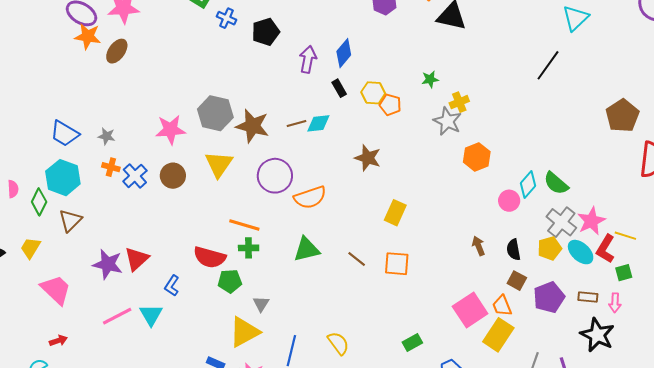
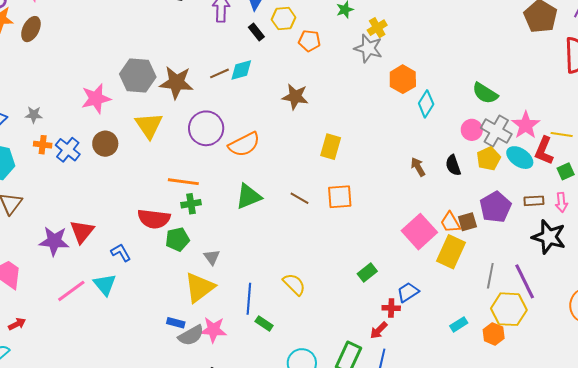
yellow hexagon: (373, 93) -> (284, 19), moved
cyan diamond: (528, 185) -> (426, 104), moved
pink circle: (509, 201) -> (472, 130), moved
brown square: (517, 281) -> (467, 222), moved, turned -36
blue L-shape: (172, 286) -> (121, 253), turned 125

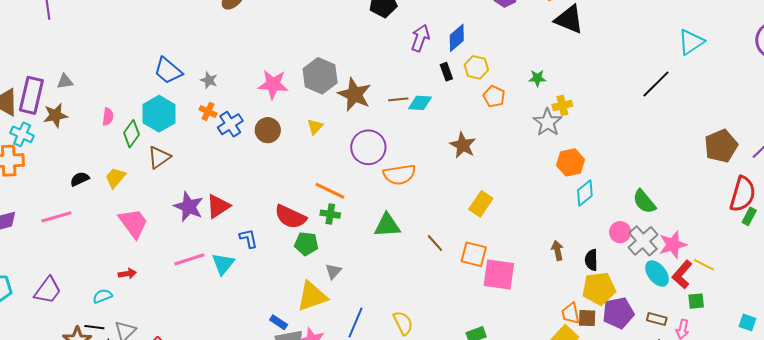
yellow triangle: (149, 125) -> (315, 127), size x0.6
yellow pentagon: (489, 159) -> (599, 289), moved, size x1.4
pink square: (419, 232) -> (499, 275), moved, turned 32

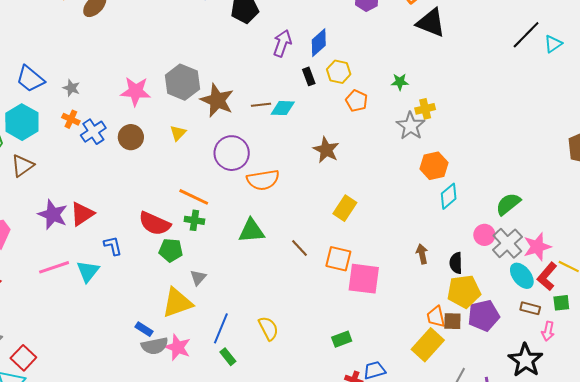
cyan triangle: (691, 42) -> (553, 44), size x0.7
black line: (656, 84) -> (526, 35), moved
green semicircle: (644, 202) -> (508, 204), turned 92
brown rectangle: (657, 319) -> (530, 308), moved

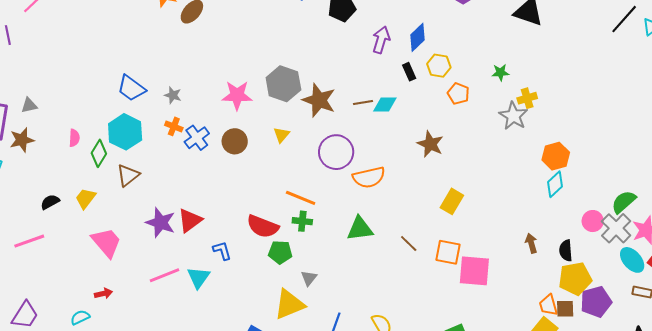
orange hexagon: (434, 166) -> (556, 156), moved
green semicircle: (508, 204) -> (624, 202), moved

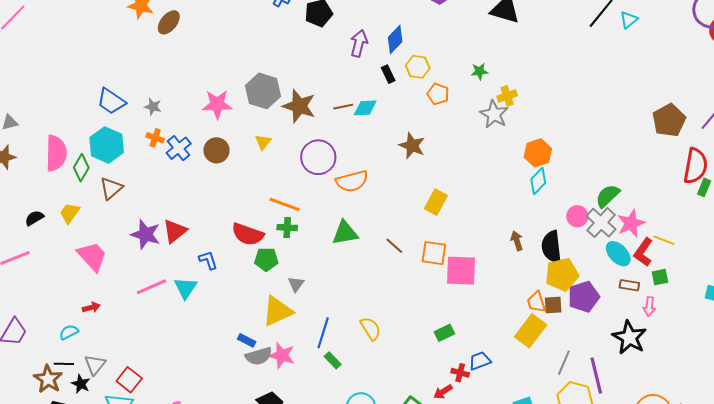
pink semicircle: (74, 138) -> (56, 153), size x2.0
black semicircle: (566, 251) -> (552, 247), size x1.5

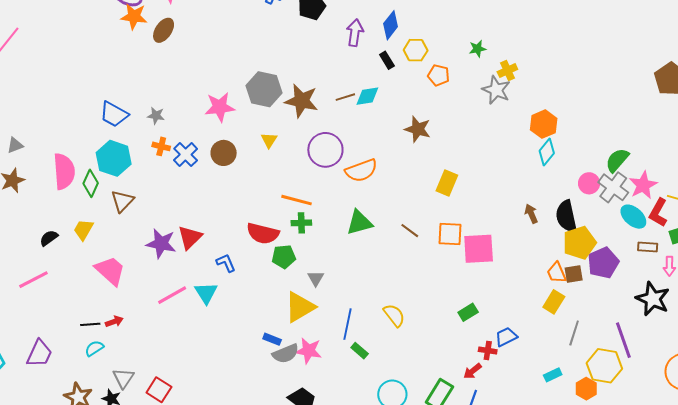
yellow rectangle: (531, 331) -> (554, 302), size x0.7
gray line: (564, 363) -> (574, 333), moved
black line: (64, 364) -> (90, 324), moved

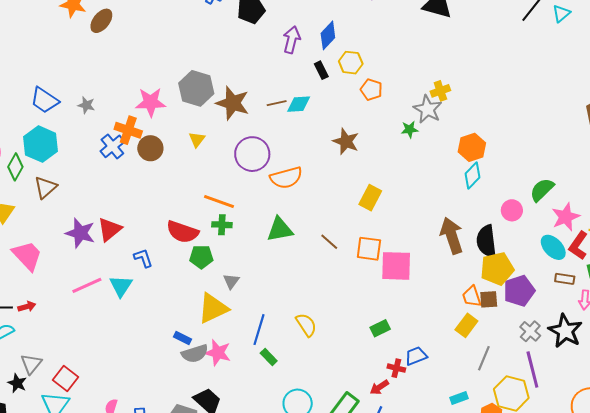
green star: (478, 49) -> (410, 129), moved
orange cross: (161, 146) -> (128, 130), moved, size x1.5
gray cross: (613, 187) -> (530, 331), moved, size x0.7
brown arrow: (531, 214) -> (452, 236), size x1.8

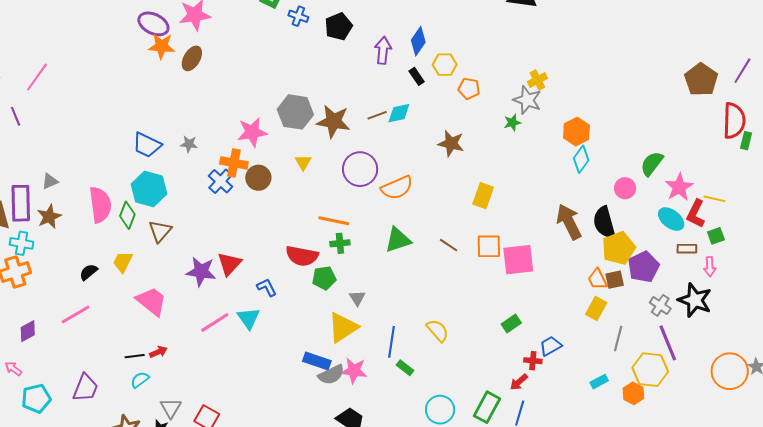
blue rectangle: (183, 338) -> (317, 361), size x1.5

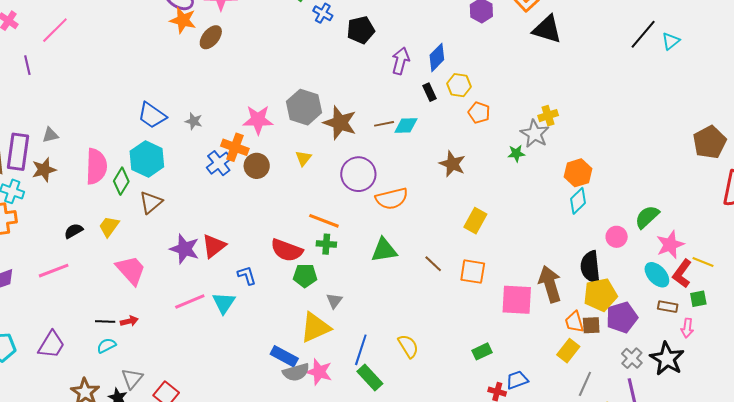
brown arrow: (569, 222) -> (550, 284), moved
pink square: (518, 260) -> (517, 300), moved
green rectangle: (405, 368) -> (370, 377), size x1.5

